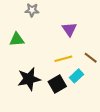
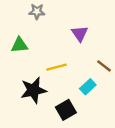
yellow line: (63, 59) -> (57, 67), moved
black square: (57, 84) -> (66, 110), moved

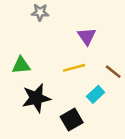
green triangle: (20, 45) -> (21, 65), moved
yellow line: (57, 67) -> (74, 68), moved

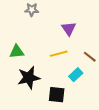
black square: (72, 120) -> (57, 95), turned 36

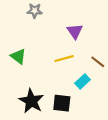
green triangle: (17, 52) -> (18, 56), turned 42
black star: (29, 78) -> (31, 101), moved, turned -30

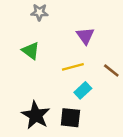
green triangle: (18, 56) -> (31, 51), moved
cyan rectangle: (82, 81) -> (83, 90), moved

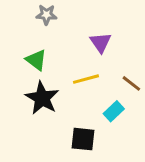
cyan rectangle: (83, 90) -> (114, 111), moved
black star: (36, 115) -> (42, 98), moved

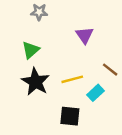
green triangle: (36, 60) -> (31, 50), turned 42
yellow line: (86, 79) -> (72, 79), moved

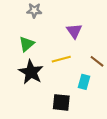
yellow line: (72, 79) -> (61, 59), moved
cyan rectangle: (96, 93) -> (84, 82), turned -32

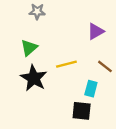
purple triangle: (74, 31) -> (96, 31), moved, turned 35
black square: (61, 102) -> (82, 111), moved

